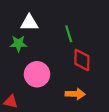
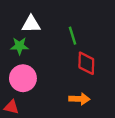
pink circle: (37, 74) -> (23, 78), moved

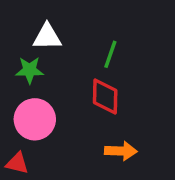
green line: (72, 36) -> (110, 54), turned 36
red diamond: (86, 63) -> (105, 96), moved

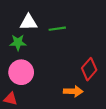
green line: (110, 54) -> (57, 29), moved, turned 63
red diamond: (105, 96) -> (89, 69), moved, turned 40

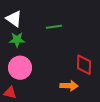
white triangle: (29, 22) -> (14, 19), moved, turned 36
red diamond: (89, 69) -> (84, 65), turned -40

